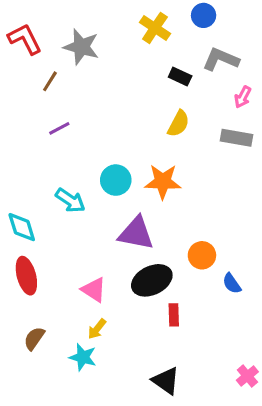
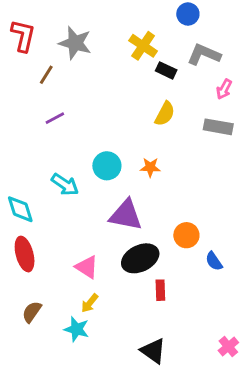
yellow cross: (155, 28) -> (143, 46), moved
red L-shape: (25, 39) -> (23, 36), turned 40
orange star: (163, 182) -> (150, 167), size x0.6

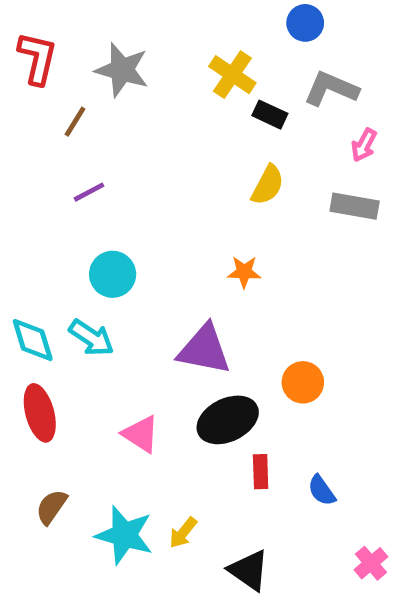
cyan circle: (107, 166) -> (113, 274), moved
cyan arrow: (65, 185) -> (91, 338), moved
blue semicircle: (214, 261) -> (322, 490), moved
yellow arrow: (90, 303) -> (183, 533), moved
cyan star: (77, 329) -> (124, 535), size x1.4

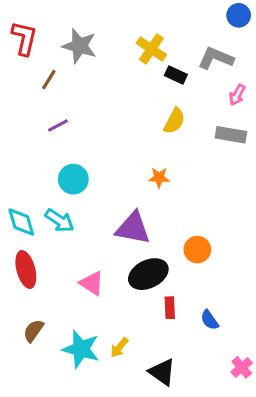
blue circle: (305, 23) -> (239, 15), moved

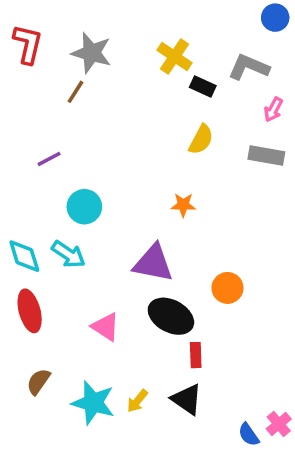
brown line: (49, 80) -> (76, 92), moved
purple line: (58, 126) -> (49, 159), moved
black ellipse: (148, 274) -> (171, 316), turned 54
blue semicircle: (210, 320) -> (249, 435), moved
black triangle: (162, 372) -> (187, 399), moved

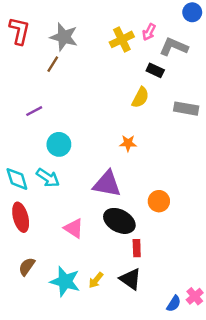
yellow cross: (174, 56) -> (122, 39), turned 30
black rectangle: (203, 87) -> (155, 70), moved
pink arrow: (273, 109) -> (149, 32), moved
blue semicircle: (249, 435) -> (174, 304), turned -112

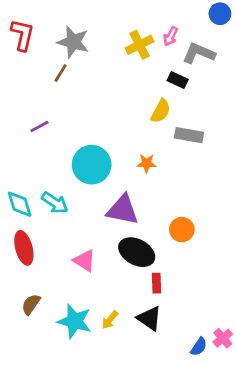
gray rectangle: (186, 109) -> (189, 135), moved
cyan circle: (59, 144) -> (92, 165), moved, size x1.4

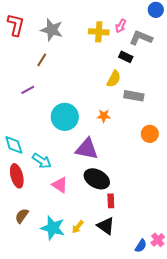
yellow cross: (140, 45) -> (99, 32), turned 30
brown line: (61, 73) -> (42, 60), moved
cyan arrow: (55, 203) -> (42, 161), moved
orange circle: (182, 230) -> (150, 134), moved

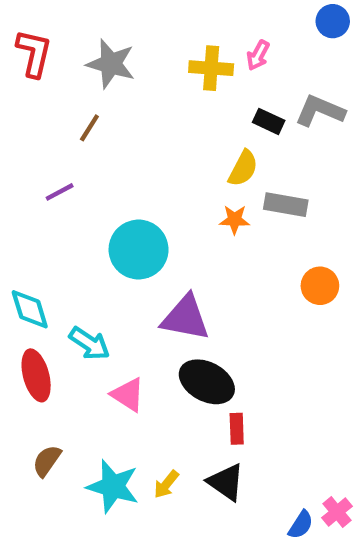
gray L-shape: (141, 38) -> (320, 111), moved
orange star: (104, 116) -> (235, 220), moved

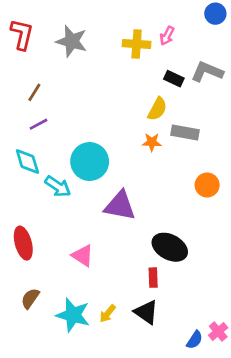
brown line: (89, 128) -> (34, 92), moved
cyan diamond: (30, 309) -> (27, 162), moved
cyan arrow: (89, 343) -> (58, 186), moved
black ellipse: (207, 382) -> (170, 247), moved

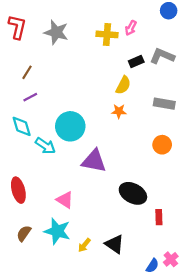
black rectangle: (174, 79) -> (136, 61), turned -48
gray rectangle: (185, 132) -> (164, 104), moved
red rectangle: (153, 278) -> (159, 217), moved
cyan star: (73, 315) -> (57, 231), moved

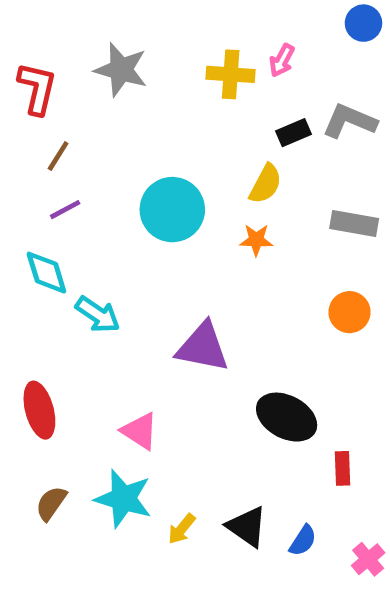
red L-shape: (17, 27) -> (37, 88), moved
cyan circle: (70, 126) -> (172, 210), moved
blue semicircle: (152, 266) -> (303, 541), moved

